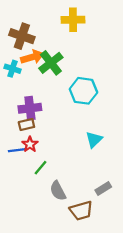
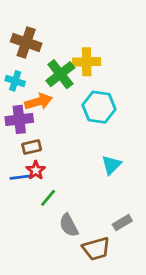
yellow cross: (73, 20) -> (87, 62), moved
orange arrow: (32, 57) -> (38, 102), moved
purple cross: (30, 108) -> (19, 119), moved

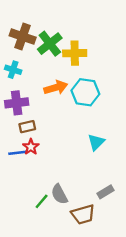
green cross: (60, 74) -> (50, 44), moved
orange arrow: (38, 102) -> (56, 88), moved
green line: (48, 198) -> (42, 201), moved

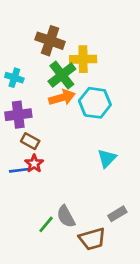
brown cross: (23, 37) -> (50, 41), moved
green cross: (50, 44) -> (62, 75), moved
brown rectangle: (27, 127) -> (30, 141), turned 42

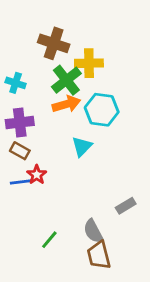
brown rectangle: (30, 141) -> (20, 151), moved
cyan triangle: (107, 158) -> (82, 146), moved
gray rectangle: (117, 214) -> (126, 206), moved
gray semicircle: (66, 216) -> (93, 231), moved
brown trapezoid: (92, 239) -> (99, 255), turned 92

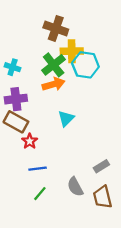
brown cross: (54, 43) -> (56, 28), moved
cyan hexagon: (102, 110) -> (85, 65), moved
brown rectangle: (20, 151) -> (16, 122), size x1.5
blue line: (21, 182) -> (38, 169), moved
brown trapezoid: (99, 255) -> (103, 197), moved

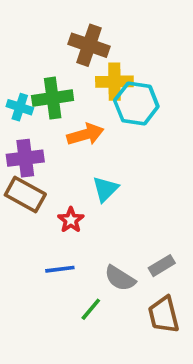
green cross: (54, 65) -> (53, 98), moved, turned 30
red star: (30, 141) -> (71, 220), moved
gray semicircle: (75, 187) -> (120, 278), moved, turned -30
green line: (40, 194) -> (91, 309), moved

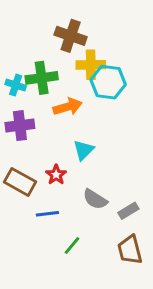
brown rectangle: (25, 195) -> (20, 182), moved
gray semicircle: (120, 278) -> (95, 199), moved

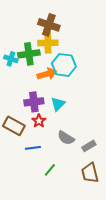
yellow cross: (91, 65) -> (48, 43), moved
cyan hexagon: (108, 82) -> (64, 65), moved
purple cross: (20, 126) -> (34, 102), moved

